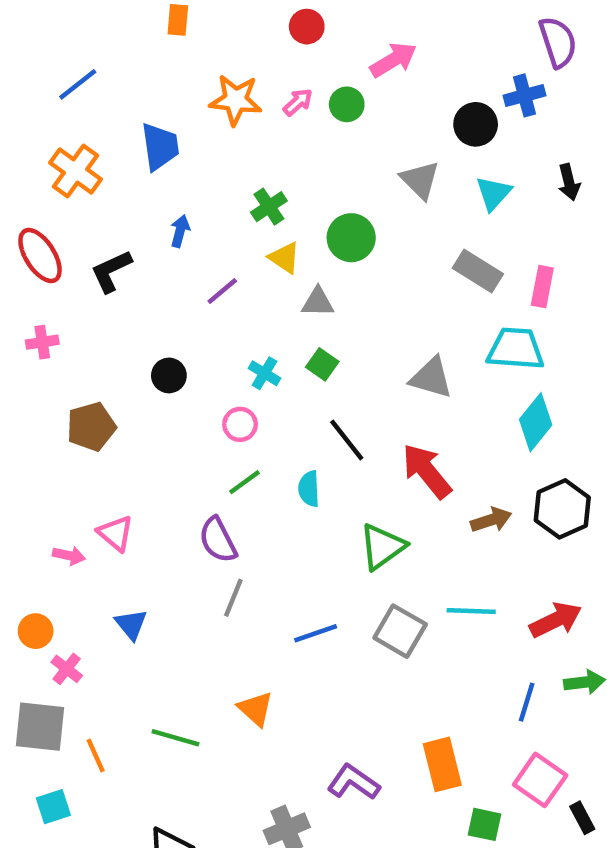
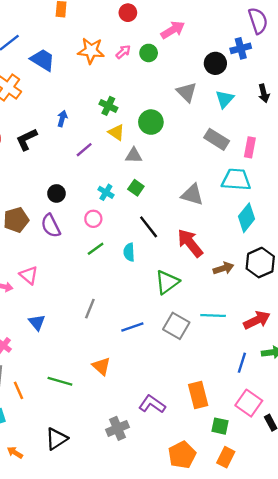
blue trapezoid: (160, 147) -> (43, 60), moved, turned -50
green cross: (269, 207) -> (108, 106), turned -30
purple semicircle: (218, 540) -> (51, 226), moved

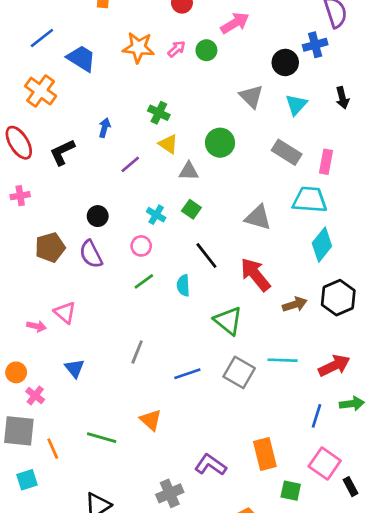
green circle: (151, 122) -> (220, 143), moved
green triangle: (167, 282) -> (228, 321), turned -45

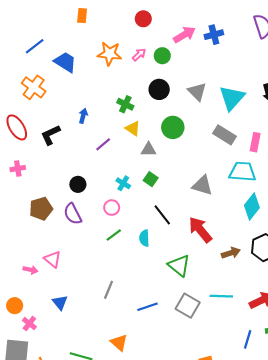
blue cross: (315, 45) -> (214, 35), moved
black circle: (285, 62) -> (159, 89), moved
cyan triangle: (296, 105) -> (232, 98), size x1.5

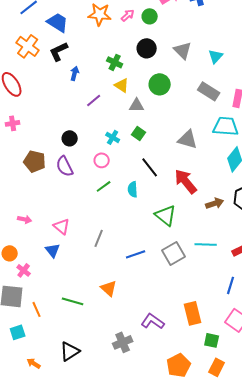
cyan triangle: (232, 98) -> (216, 56), size x0.6
black L-shape: (50, 135) -> (59, 51), moved
brown pentagon: (41, 209) -> (35, 161), turned 30
pink triangle: (53, 259) -> (62, 226), moved
gray square: (188, 306) -> (174, 253), turned 30

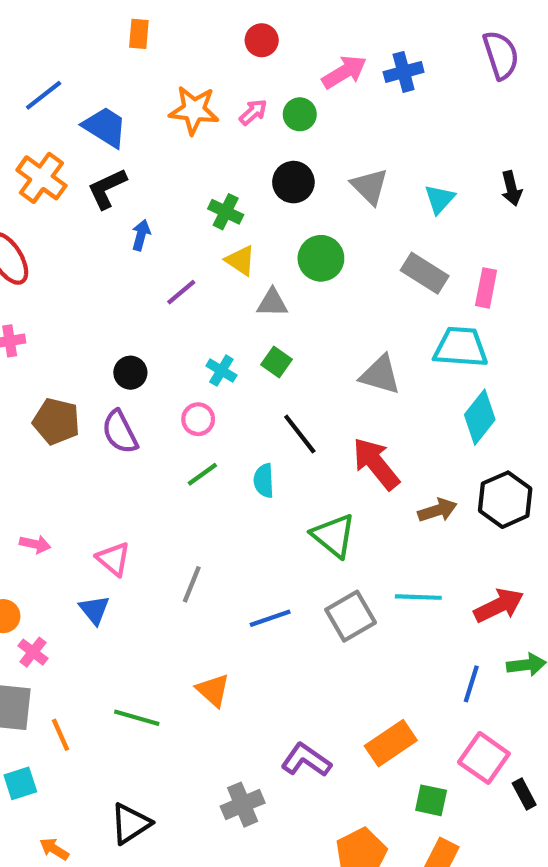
orange rectangle: (193, 313) -> (391, 743), turned 70

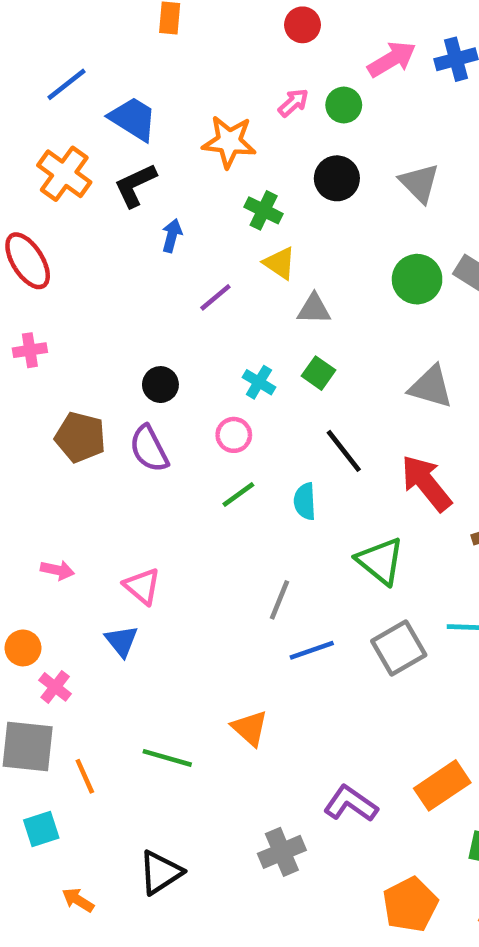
orange star: (194, 110) -> (229, 142), moved
green circle: (321, 258) -> (417, 279), moved
gray line: (192, 584) -> (280, 600), moved

